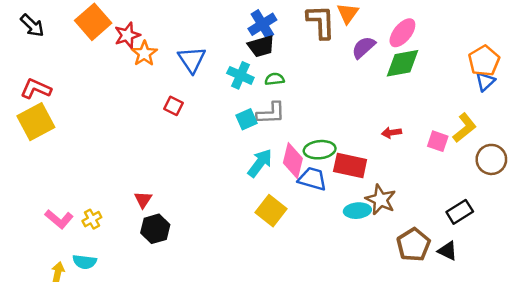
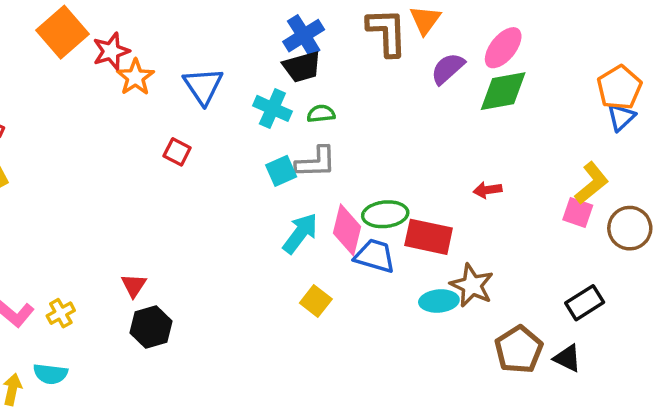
pink square: (438, 141) -> (578, 213), moved
yellow square: (271, 211) -> (316, 301), size x0.7

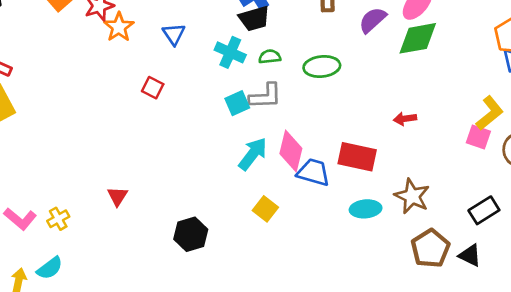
blue triangle: (203, 86) -> (174, 34), size x0.7
green ellipse: (385, 214) -> (322, 67), moved
brown star: (472, 285) -> (412, 196), moved
black hexagon: (151, 327) -> (191, 234), moved
cyan semicircle: (50, 374) -> (50, 268), turned -44

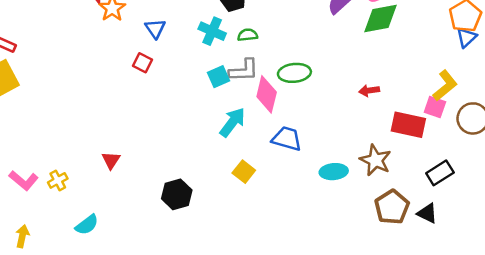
blue triangle: (174, 34) -> (155, 29), moved
green ellipse: (322, 67) -> (294, 73), moved
pink diamond: (291, 151) -> (267, 94), moved
red rectangle: (357, 157) -> (408, 125), moved
cyan semicircle: (50, 268) -> (87, 225), moved

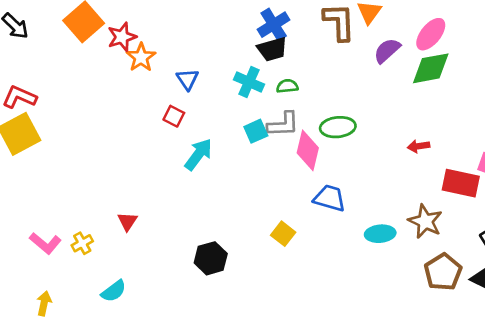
cyan arrow: (232, 122) -> (198, 154), moved
red triangle: (111, 160) -> (127, 221), moved

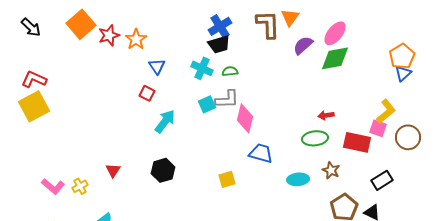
orange star: (141, 57) -> (136, 39), moved
green ellipse: (338, 127) -> (315, 138), moved
brown star: (425, 221) -> (331, 170), size x0.7
yellow square: (283, 234) -> (227, 179), turned 36
black hexagon: (211, 258) -> (163, 170), moved

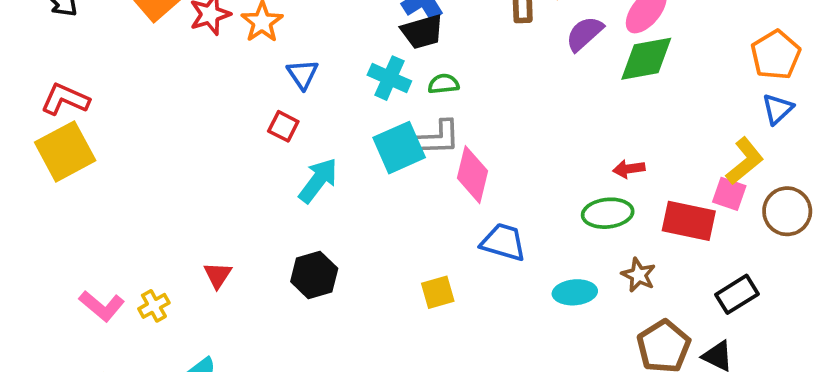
blue triangle: (403, 73) -> (778, 109), moved
cyan square: (207, 104) -> (399, 148), size x1.5

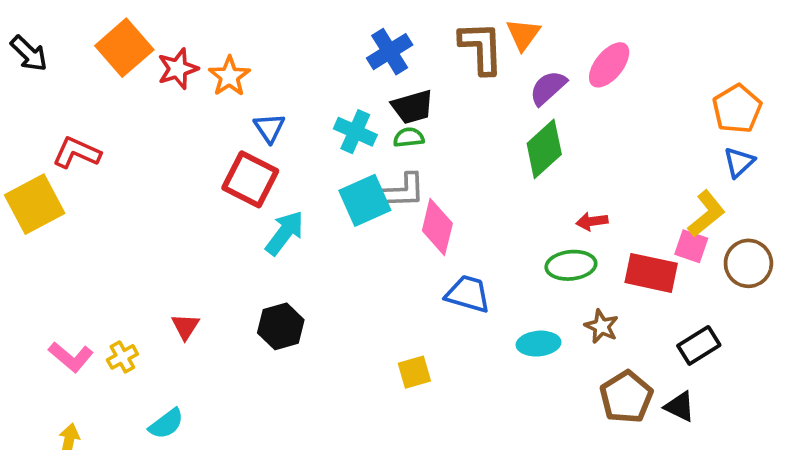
black trapezoid: (422, 32) -> (413, 107), moved
green diamond: (646, 59) -> (544, 149), moved, turned -32
red L-shape: (65, 99) -> (77, 153), moved
red square: (283, 126) -> (250, 179), size x1.8
yellow square: (438, 292) -> (414, 372), moved

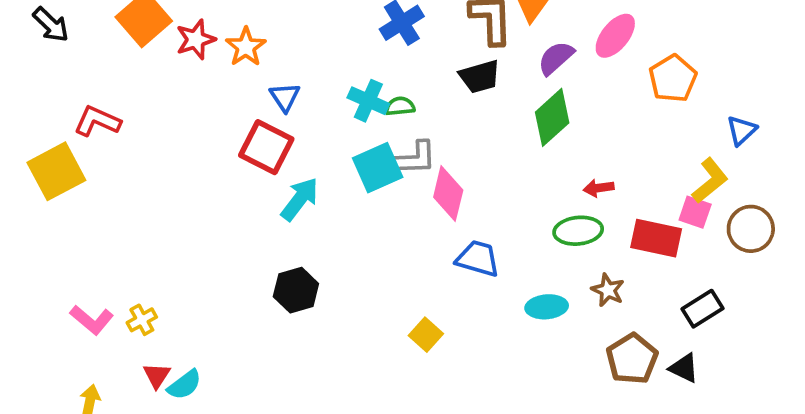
black trapezoid: (413, 107) -> (480, 77), moved
orange pentagon: (737, 109) -> (673, 78), moved
green semicircle: (409, 137) -> (400, 106), moved
red triangle: (185, 326) -> (157, 376), moved
yellow square: (414, 372) -> (426, 335), turned -32

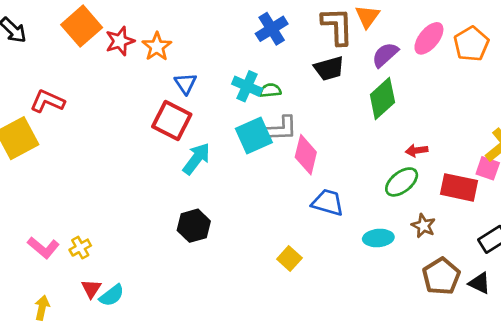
orange pentagon: (673, 78) -> (471, 44), moved
green ellipse: (578, 231) -> (402, 182), turned -32

